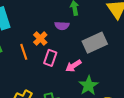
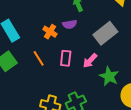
orange cross: (40, 39) -> (50, 32), moved

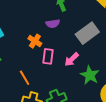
orange cross: (50, 32) -> (35, 41), moved
orange line: (39, 58) -> (25, 78), moved

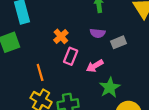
purple semicircle: (53, 24) -> (98, 33), moved
gray rectangle: (87, 33) -> (119, 42), size x0.6

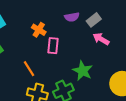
pink arrow: (95, 66) -> (101, 39), moved, turned 77
green star: (110, 87) -> (83, 71), moved

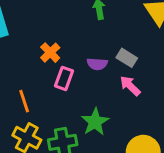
purple semicircle: (72, 17) -> (97, 64), moved
gray rectangle: (94, 20) -> (127, 58), turned 56

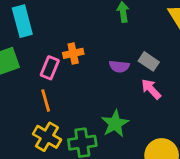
orange cross: (50, 53) -> (73, 53), turned 30
pink rectangle: (64, 78) -> (50, 68), moved

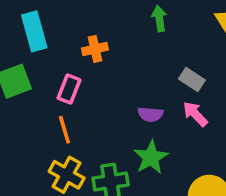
orange cross: (73, 53) -> (95, 49), moved
purple semicircle: (119, 66) -> (150, 114), moved

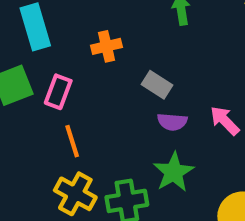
gray rectangle: (192, 80) -> (157, 85), moved
pink rectangle: (69, 89) -> (58, 92), moved

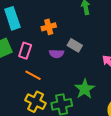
purple semicircle: (172, 122) -> (56, 54), moved
orange line: (72, 141) -> (33, 75), turned -42

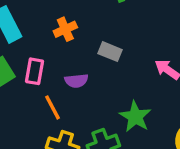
purple semicircle: (56, 54) -> (76, 81), moved
orange line: (33, 75) -> (52, 107), turned 42

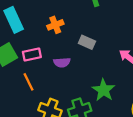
pink rectangle: (35, 71) -> (32, 54), turned 66
orange line: (52, 107) -> (28, 82), moved

